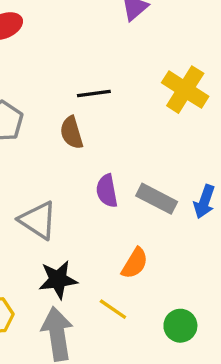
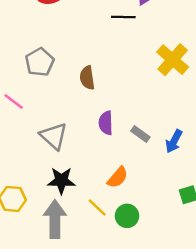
black line: (94, 93) -> (123, 17), moved
gray rectangle: (157, 199) -> (140, 134), size x0.7
green circle: (180, 326) -> (127, 216), moved

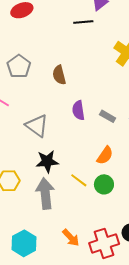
orange semicircle: (118, 177) -> (105, 155), moved

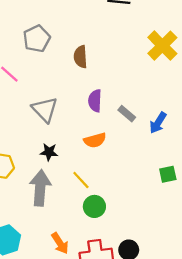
orange semicircle: (105, 155) -> (95, 140), moved, turned 30
black star: (47, 161) -> (49, 152), size x0.7
green circle: (104, 184) -> (94, 206), moved

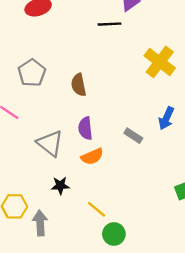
purple semicircle: (95, 101) -> (85, 128), moved
blue arrow: (158, 123) -> (166, 118), moved
orange semicircle: (95, 140) -> (92, 156), moved
gray arrow: (40, 188) -> (40, 223), moved, size x0.7

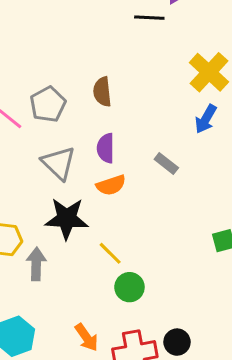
gray pentagon: (32, 73) -> (48, 104), moved
blue arrow: (166, 118) -> (206, 119), moved
black star: (60, 186) -> (67, 219), size x1.8

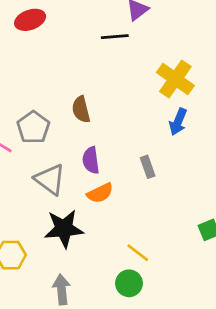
gray rectangle: (166, 163) -> (148, 167), turned 40
yellow line: (110, 253) -> (138, 253), moved
gray arrow: (36, 264) -> (62, 289), moved

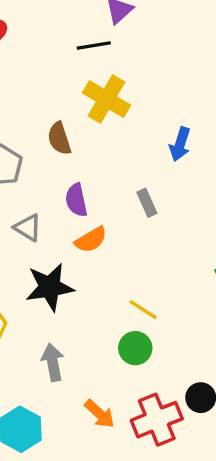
yellow cross: (175, 79) -> (106, 99), moved
gray triangle: (50, 179) -> (28, 228), size x0.7

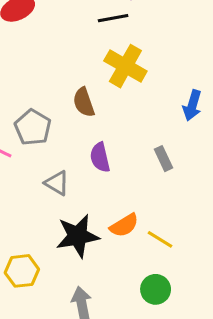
orange semicircle: (91, 240) -> (124, 225), moved
yellow line: (143, 310) -> (160, 239), moved

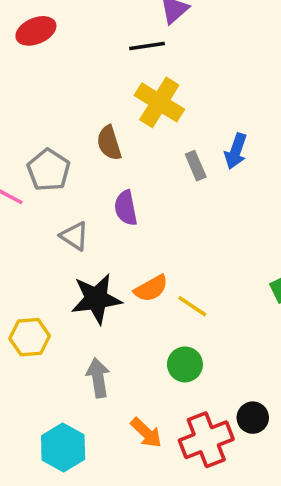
gray rectangle: (164, 159) -> (196, 166), moved

